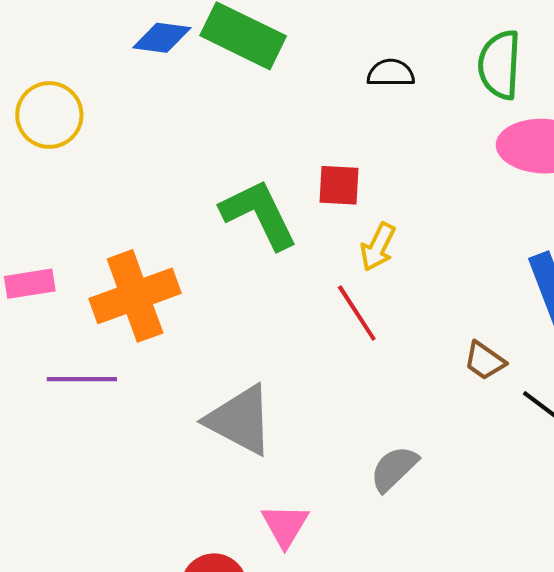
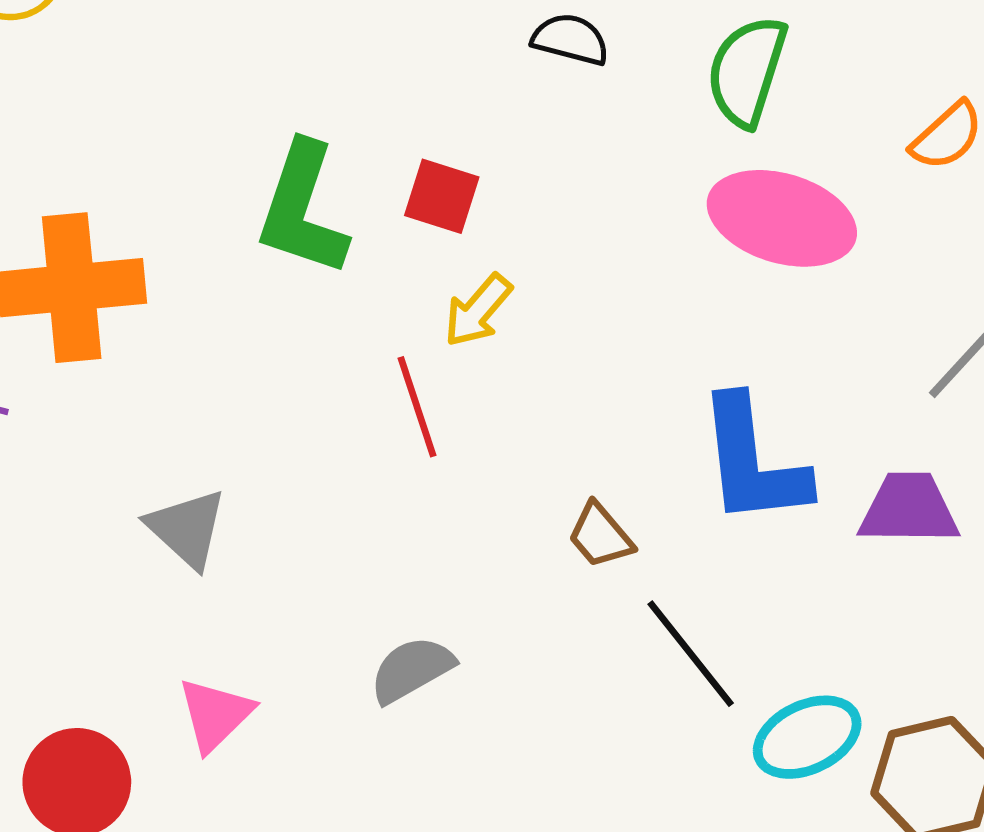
green L-shape: (259, 214) -> (302, 209), turned -150
gray triangle: (240, 420) -> (187, 528), size x0.7

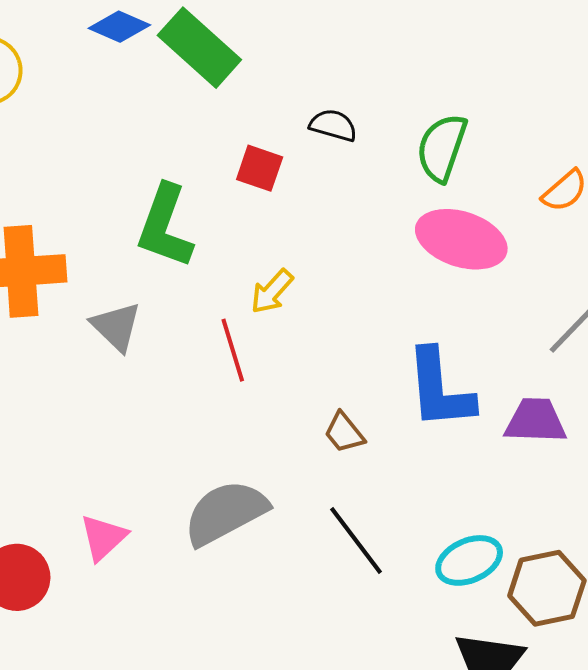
red square: (442, 196) -> (260, 168), moved
gray triangle: (187, 528) -> (116, 327), moved
black line: (691, 654) -> (356, 541), moved
gray semicircle: (412, 669) -> (226, 513), size x1.6

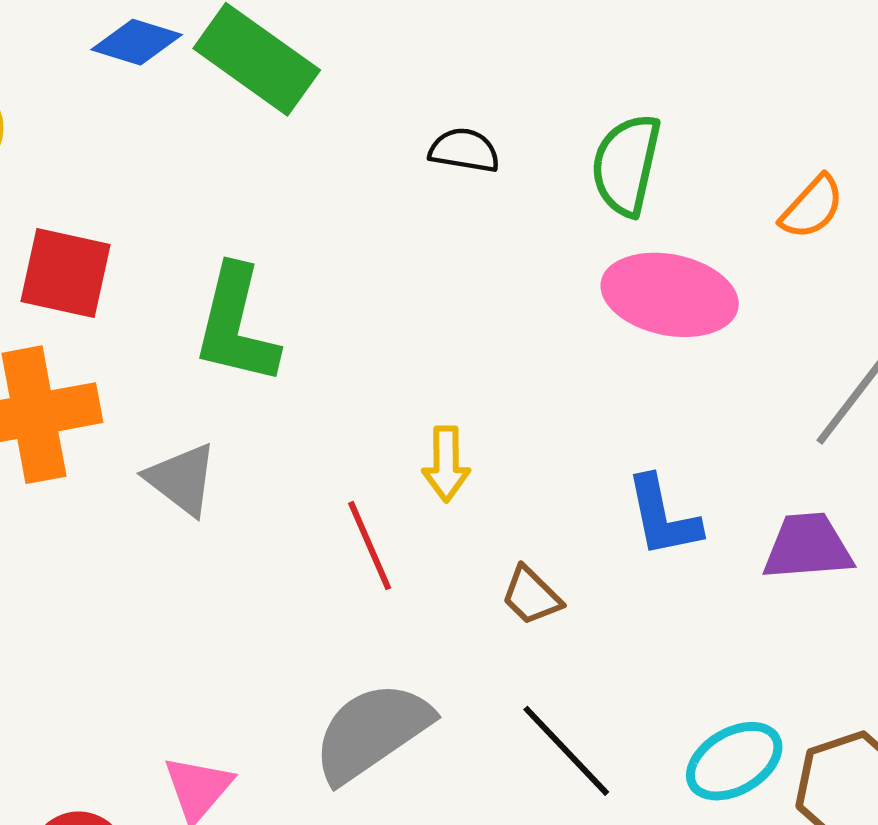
red square: (260, 168) -> (66, 273), moved, size x1.4
yellow arrow: (272, 292) -> (446, 464), moved, turned -36
red line: (233, 350) -> (370, 546), moved
blue L-shape: (440, 389) -> (663, 517), size x0.7

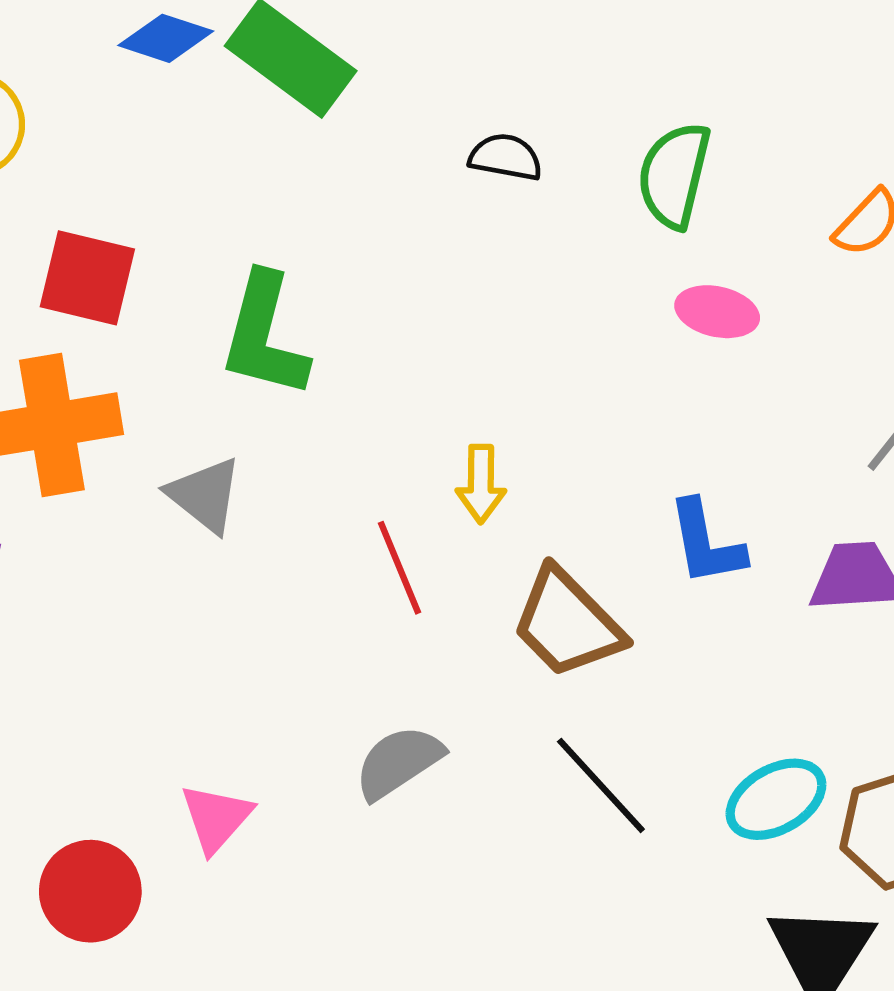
pink ellipse: (670, 295) -> (717, 312), size x0.6
brown trapezoid: (531, 596) -> (567, 623), size x1.8
gray semicircle: (372, 732) -> (399, 762), size x0.7

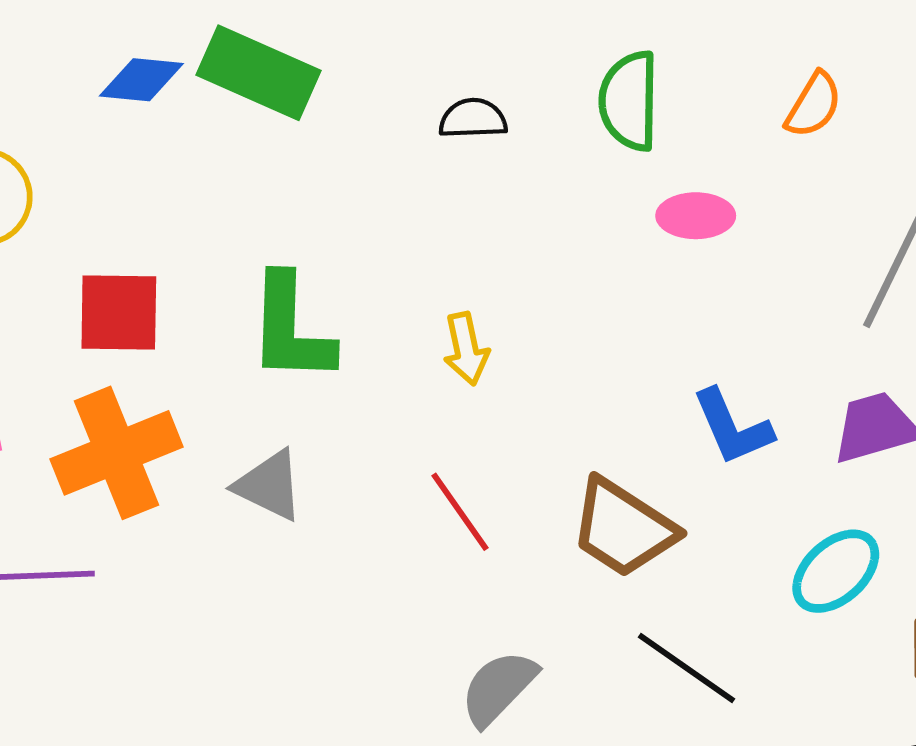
yellow arrow: (481, 484) -> (466, 349), moved
cyan ellipse: (776, 799) -> (836, 571), moved

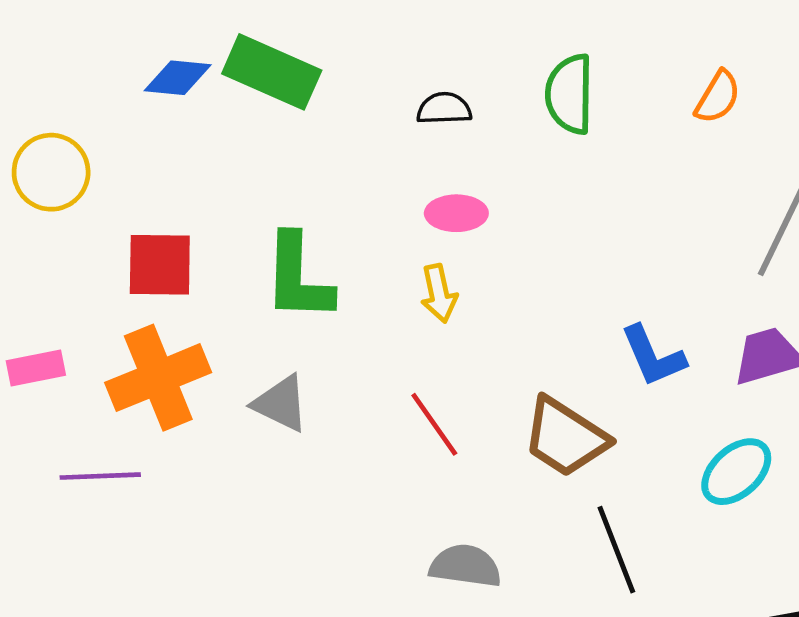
pink ellipse: (696, 216) -> (456, 213), moved
black line: (686, 668) -> (616, 550), turned 34
gray semicircle: (498, 688) -> (465, 566), turned 54

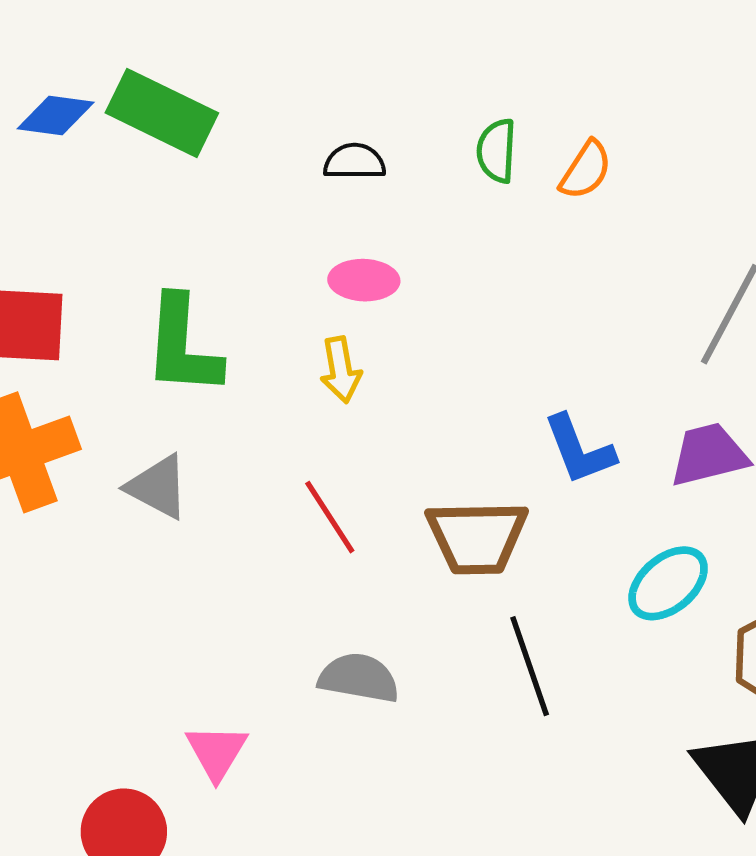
green semicircle: (570, 94) -> (497, 151), size x0.7
orange semicircle: (718, 97) -> (586, 170), moved
brown trapezoid: (565, 437) -> (477, 537), turned -36

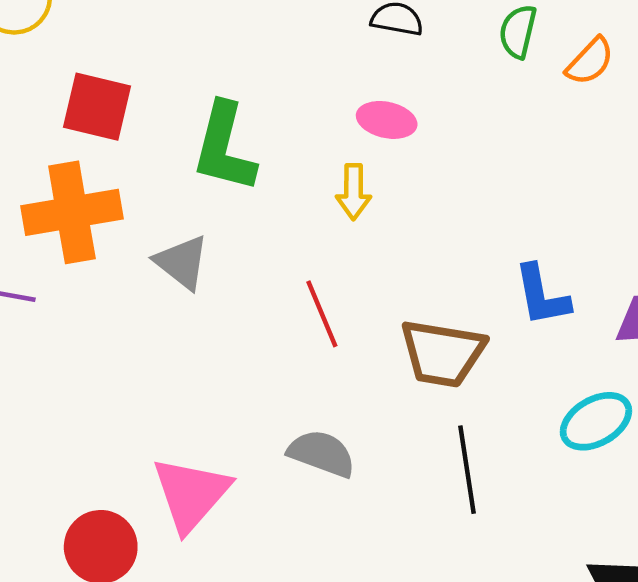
pink triangle: (217, 752) -> (191, 494), size x1.5

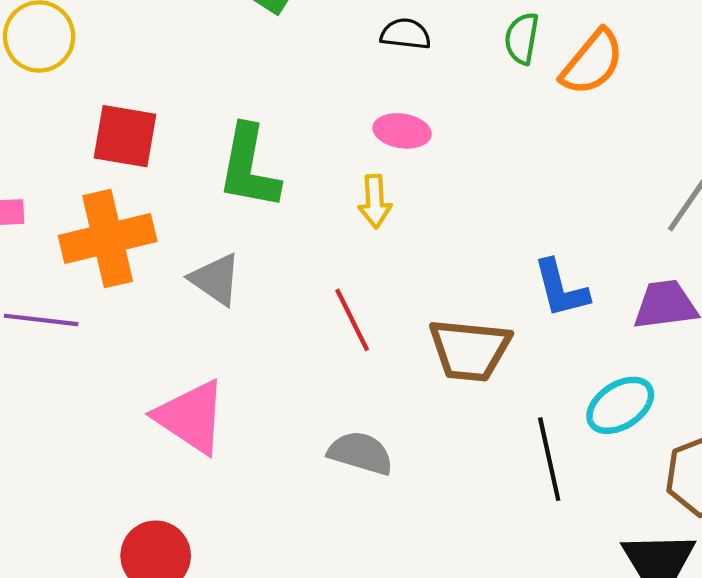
orange semicircle: (590, 61) -> (592, 62), size x1.4
black line: (467, 470) -> (549, 459), moved
pink triangle: (191, 494) -> (191, 417), moved, turned -34

